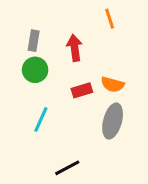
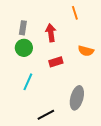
orange semicircle: (113, 84) -> (86, 51), moved
gray ellipse: (113, 121) -> (77, 98), moved

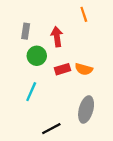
green circle: (24, 48) -> (37, 56), moved
orange semicircle: (86, 51) -> (84, 69), moved

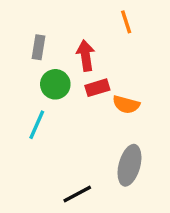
red rectangle: (63, 69) -> (97, 88), moved
cyan line: (31, 92) -> (37, 125), moved

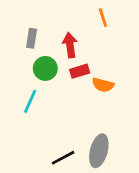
gray ellipse: (129, 165) -> (99, 151), moved

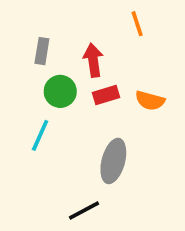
orange semicircle: (103, 85) -> (150, 101), moved
gray ellipse: (99, 151) -> (113, 161), moved

